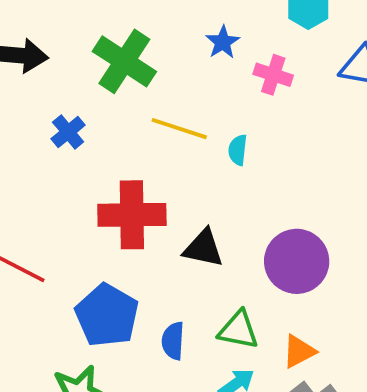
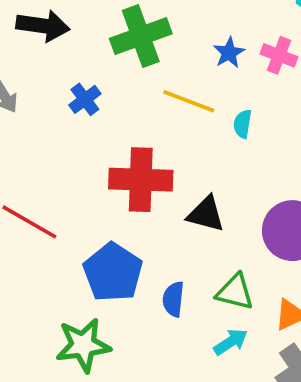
blue star: (223, 42) -> (229, 53), moved
green cross: (124, 61) -> (141, 36), turned 34

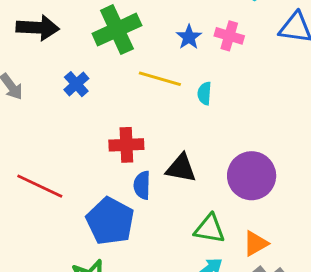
red cross: (141, 180) -> (126, 145), size x0.7
blue semicircle: (173, 299) -> (142, 185), moved

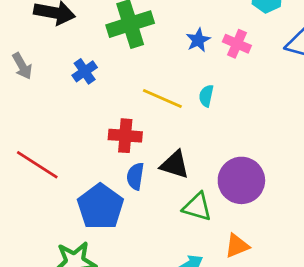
yellow line: (160, 79) -> (162, 98), moved
green triangle: (210, 229) -> (197, 207), moved

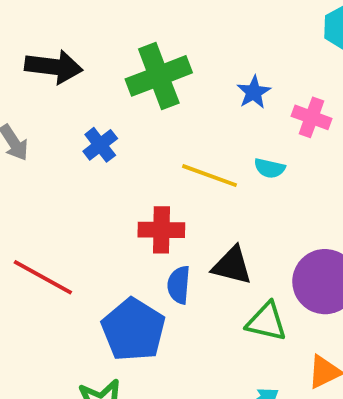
pink cross: (237, 44) -> (311, 117), moved
cyan semicircle: (206, 96) -> (270, 168), turned -85

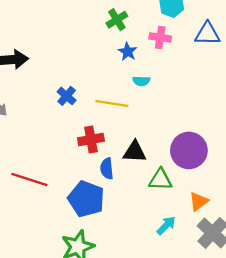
green cross: (159, 76) -> (117, 20), moved, size x0.6
pink cross: (311, 117) -> (160, 37), moved
blue cross: (100, 145) -> (67, 96), moved
cyan semicircle: (270, 168) -> (141, 81), moved

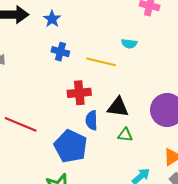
blue star: (128, 52) -> (52, 19), moved
blue cross: (67, 96) -> (60, 52), turned -30
green triangle: (160, 180) -> (125, 135), moved, size x0.7

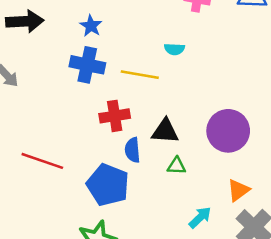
blue star: (52, 19) -> (91, 26), moved
blue cross: (60, 52) -> (87, 65), size x1.5

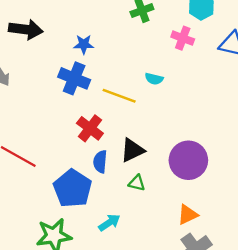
blue star: (91, 26) -> (84, 44), turned 30
red cross: (115, 116) -> (90, 128), turned 36
black triangle: (165, 131) -> (132, 150), turned -40
cyan arrow: (200, 217) -> (109, 223), moved

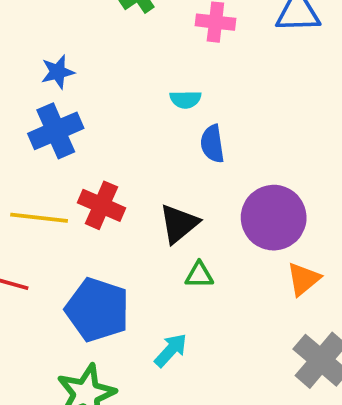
blue cross: (74, 78) -> (56, 131), turned -32
yellow line: (119, 96) -> (39, 218), moved
blue semicircle: (100, 162) -> (212, 144), moved
orange triangle: (188, 215) -> (303, 279), moved

